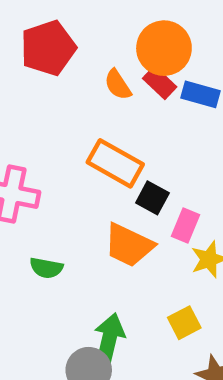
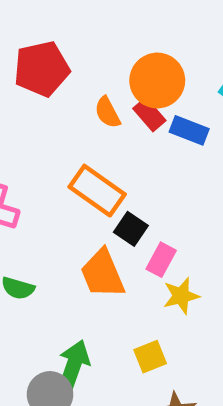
orange trapezoid: (129, 245) -> (102, 274), turned 36

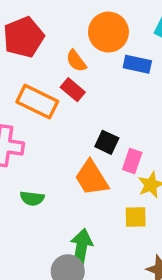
red rectangle: (149, 114) -> (73, 90), moved
orange rectangle: (97, 191) -> (37, 102), moved
yellow square: (150, 357) -> (136, 217), moved, turned 30

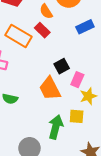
blue rectangle: (137, 64) -> (85, 27), moved, turned -42
black square: (107, 142) -> (62, 66), turned 32
green arrow: (81, 248) -> (56, 127), moved

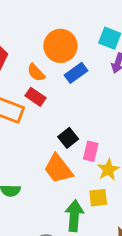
blue rectangle: (85, 27) -> (76, 73), moved

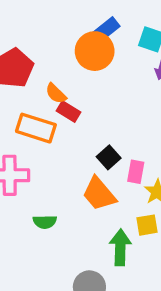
orange semicircle: (36, 73) -> (56, 93), moved
blue rectangle: (76, 73) -> (106, 29), moved

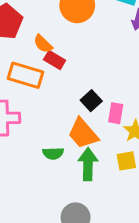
green semicircle: (45, 222) -> (53, 153), moved
green arrow: (120, 247) -> (88, 164), moved

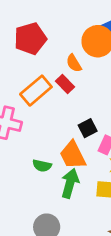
orange semicircle: (43, 44) -> (74, 63), moved
orange rectangle: (25, 75) -> (36, 91), turned -72

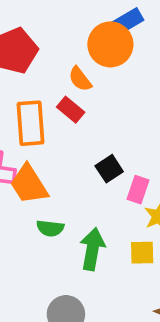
orange rectangle: (36, 91) -> (31, 123), turned -48
orange trapezoid: (73, 155) -> (29, 184), moved

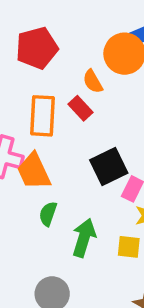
black square: (109, 169) -> (109, 167), size x1.5
green semicircle: (50, 228) -> (48, 214), turned 95

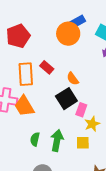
orange semicircle: (93, 81) -> (73, 79), moved
green semicircle: (48, 214) -> (35, 139), moved

